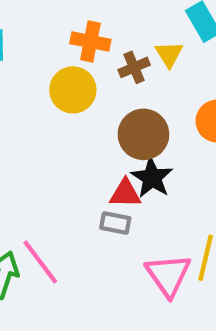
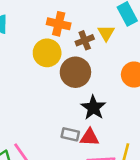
brown circle: (143, 134) -> (75, 72), moved
red triangle: (125, 193) -> (90, 137), moved

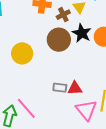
yellow circle: (47, 53) -> (22, 53), moved
black star: (93, 108) -> (82, 33), moved

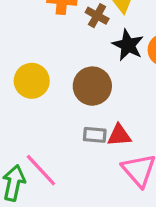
brown cross: (63, 15) -> (97, 16), turned -32
brown circle: (59, 40) -> (92, 86), moved

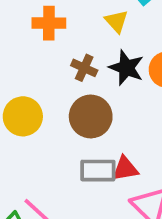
brown cross: (97, 16) -> (84, 68), moved
gray rectangle: (95, 135) -> (98, 171), size x1.4

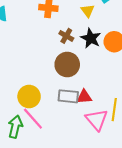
yellow circle: (23, 116) -> (29, 97), moved

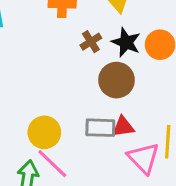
brown cross: (66, 36) -> (91, 42), turned 32
brown circle: (67, 64) -> (117, 80), moved

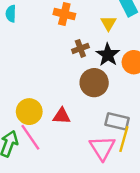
red triangle: (123, 127) -> (62, 116), moved
gray rectangle: (100, 128) -> (117, 121), moved

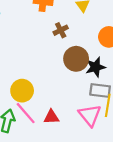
black star: (108, 55) -> (95, 67), moved, turned 30
red triangle: (62, 116) -> (51, 117), moved

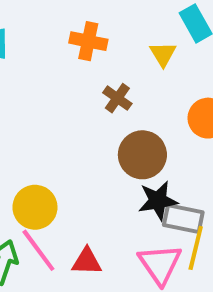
brown cross: (61, 30) -> (117, 98), turned -32
black star: (95, 67) -> (158, 201), moved

